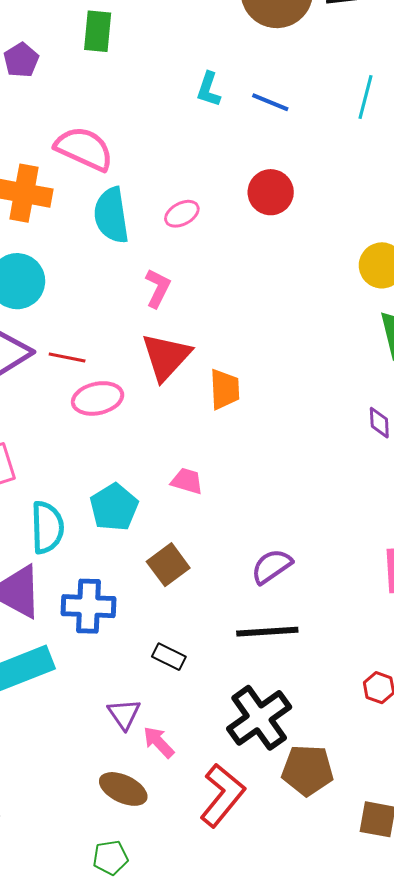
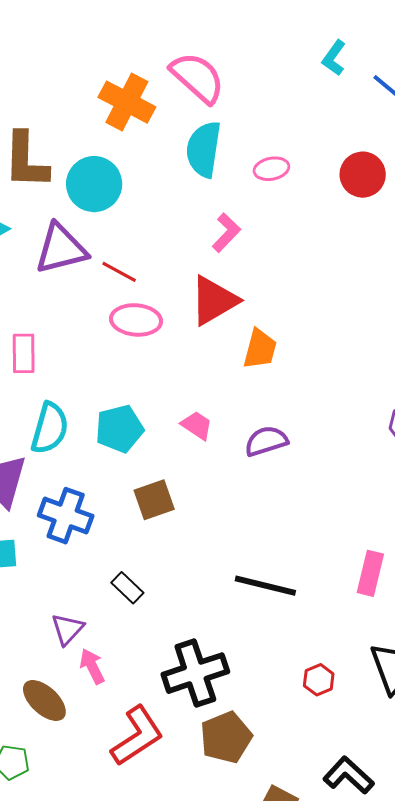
purple semicircle: (272, 566) -> (266, 441), moved
black line: (267, 632) -> (265, 586), moved
brown pentagon: (308, 770) -> (226, 737), turned 30

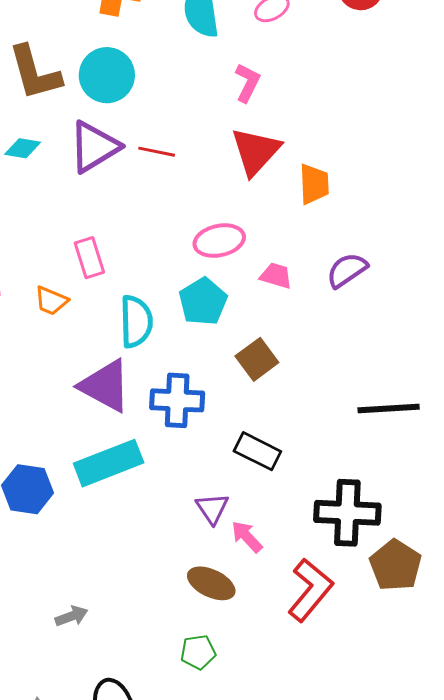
pink ellipse: (136, 320) -> (219, 241), moved
black rectangle: (127, 588) -> (257, 451), size x1.4
black cross: (195, 673) -> (347, 513), turned 38

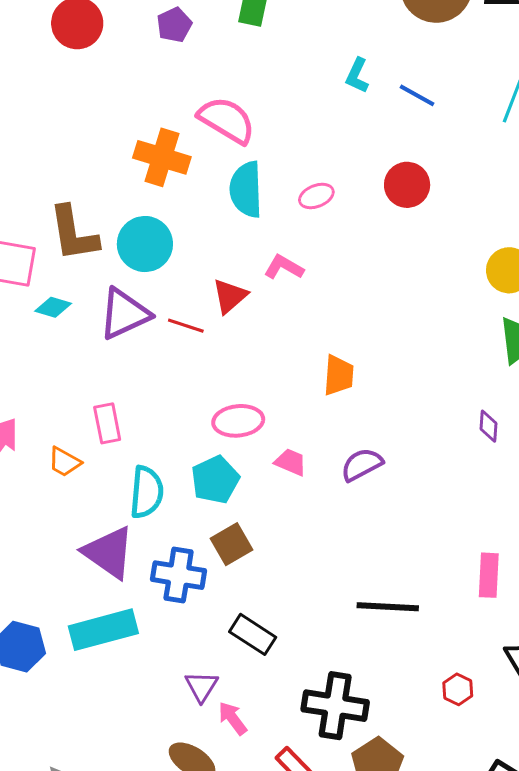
pink L-shape: (247, 83) -> (284, 267), turned -93
red triangle: (256, 151) -> (230, 296), moved, size x0.7
brown square: (257, 359) -> (231, 544), moved

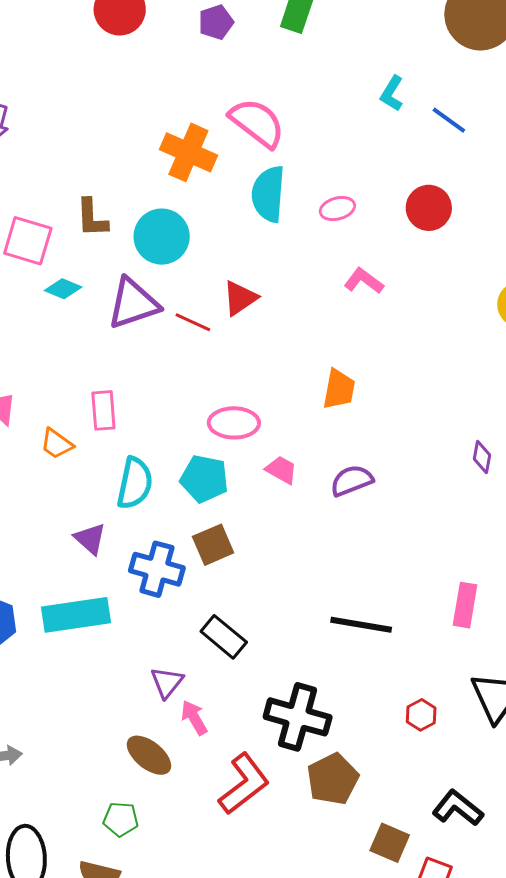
brown L-shape: (74, 233) -> (92, 218), size x0.7
pink L-shape: (284, 267) -> (364, 281), moved
cyan pentagon: (215, 480) -> (204, 479), turned 30
purple triangle: (109, 552) -> (90, 539), size x0.6

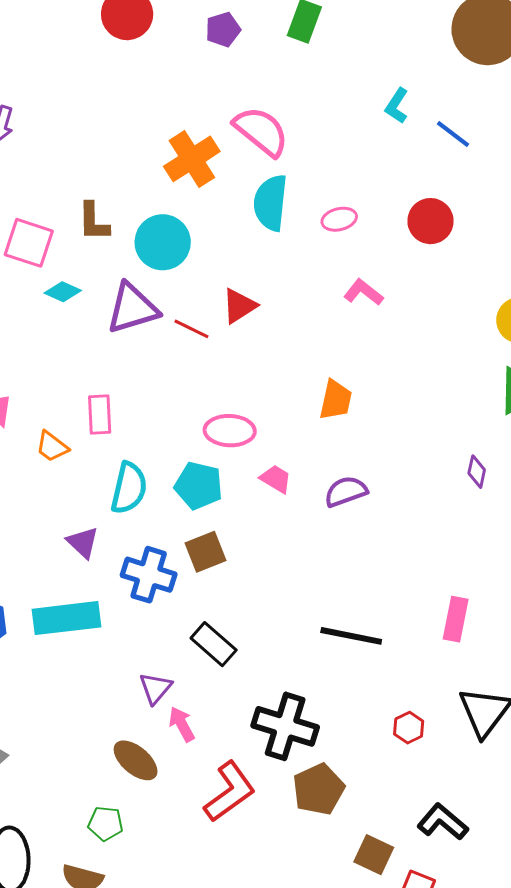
orange cross: (188, 152) -> (192, 159), turned 32

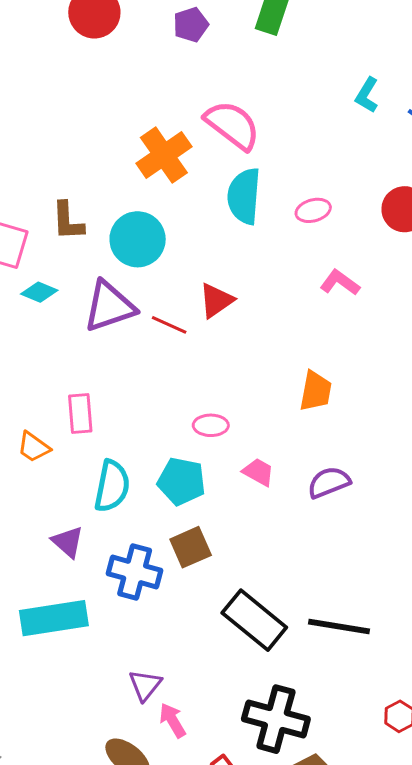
pink ellipse: (230, 431) -> (211, 425), size x0.7
black rectangle: (214, 644) -> (254, 620), moved, size x1.4

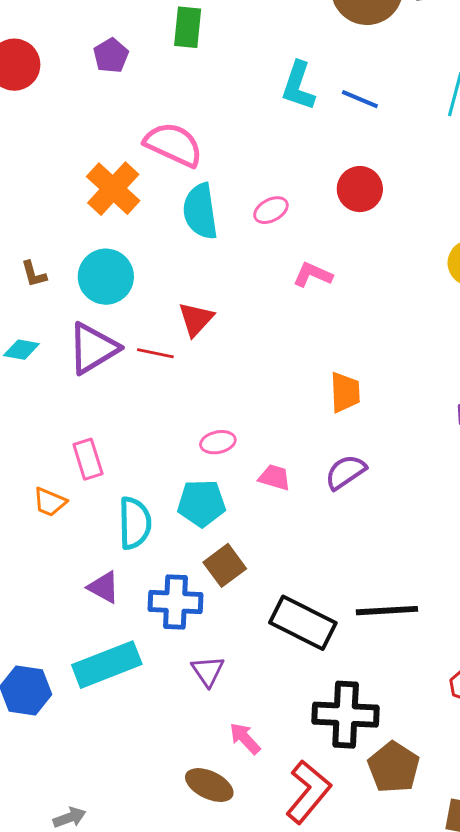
cyan L-shape: (367, 95) -> (298, 86), size x1.4
brown L-shape: (68, 221) -> (34, 274), size x0.7
orange trapezoid: (316, 391) -> (345, 392), moved
purple triangle: (145, 685) -> (208, 671), moved

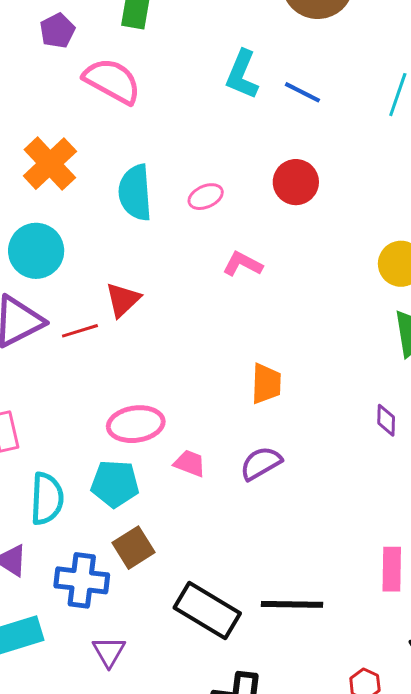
pink semicircle: (173, 144) -> (112, 81), moved
red line: (155, 353) -> (80, 331), turned -33
pink ellipse: (218, 442) -> (136, 424), size x1.6

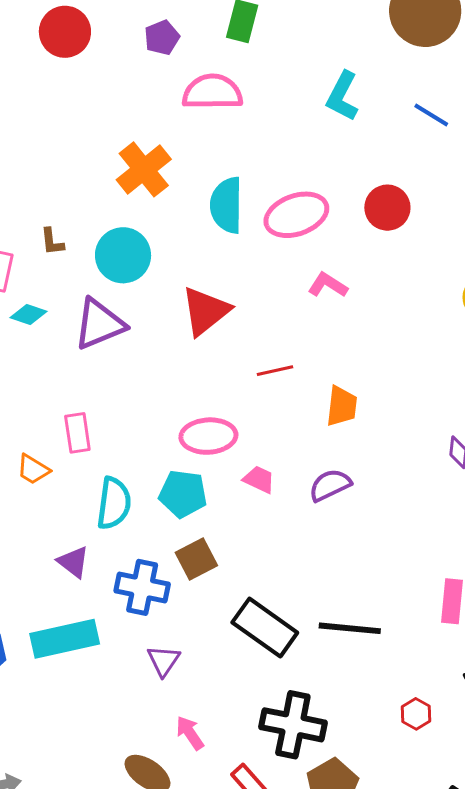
pink semicircle: (112, 81) -> (212, 92), turned -34
blue line: (302, 92) -> (431, 115), moved
pink ellipse: (206, 197) -> (296, 215), size x1.8
red triangle: (123, 300) -> (206, 311), size x1.4
red line: (80, 331) -> (275, 371), moved

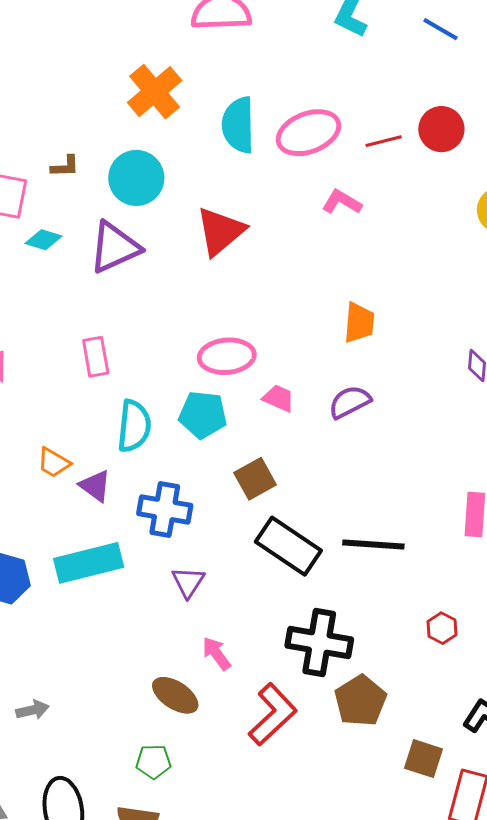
red circle: (387, 208) -> (441, 129), moved
brown L-shape: (52, 242) -> (65, 166), turned -84
red line: (275, 371) -> (384, 141), moved
orange trapezoid: (33, 470) -> (54, 463), moved
brown square: (196, 559) -> (255, 479), moved

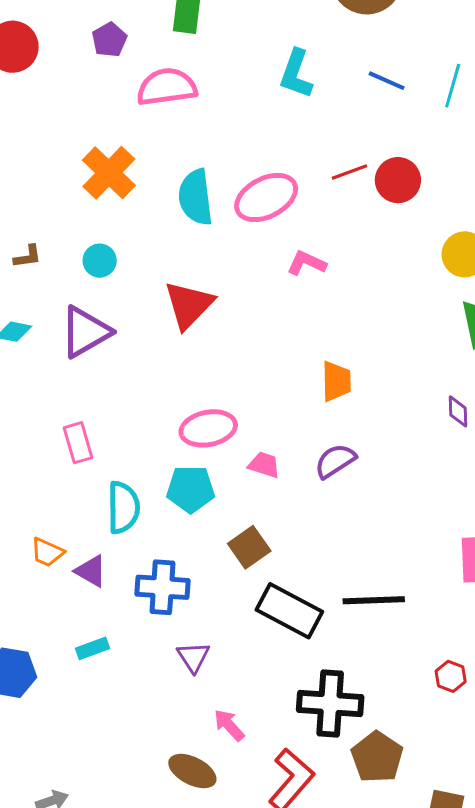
red line: (384, 141) -> (350, 172), moved
cyan circle: (136, 178) -> (100, 261), size x0.6
cyan rectangle: (89, 563) -> (92, 648), size x0.5

